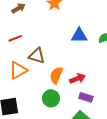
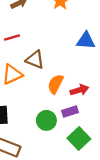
purple rectangle: (86, 97) -> (70, 111), moved, turned -40
green circle: (51, 98) -> (46, 120), moved

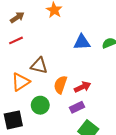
red line: (12, 37) -> (16, 40), moved
green circle: (46, 120) -> (40, 105), moved

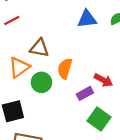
red arrow: (83, 87) -> (103, 80), moved, turned 56
green circle: (40, 105) -> (41, 82), moved

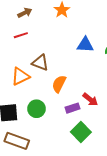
green circle: (41, 82) -> (37, 109), moved

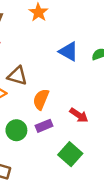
blue triangle: (85, 45) -> (69, 51), turned 30
purple rectangle: (72, 108) -> (44, 126), moved

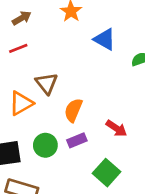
blue triangle: (69, 51) -> (105, 39), moved
brown triangle: (17, 76) -> (47, 83), turned 35

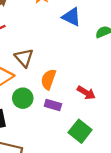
purple rectangle: (77, 140) -> (53, 105), turned 42
green circle: (45, 145) -> (23, 98), moved

